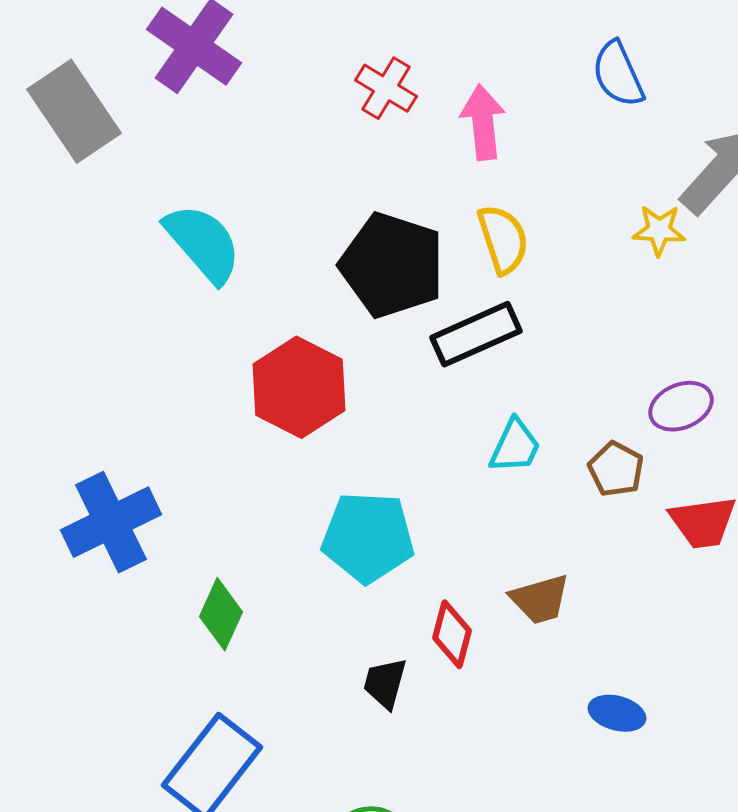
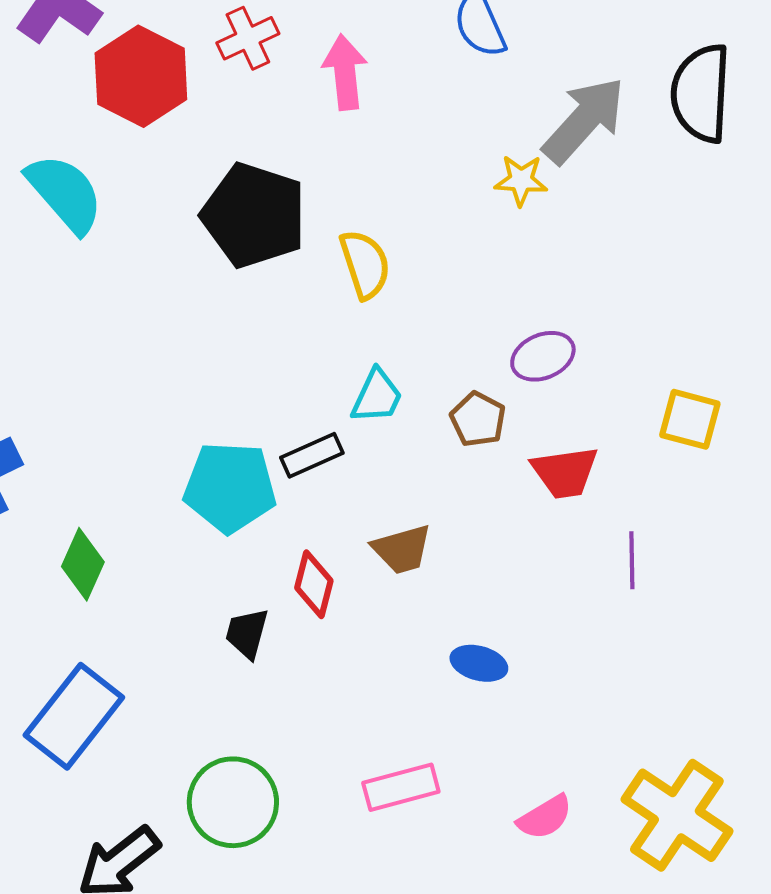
red cross: (386, 88) -> (248, 38), turned 34
yellow semicircle: (503, 239) -> (365, 264), moved
black rectangle: (476, 334) -> (312, 455), moved, size x0.7
red hexagon: (299, 387) -> (141, 76), moved

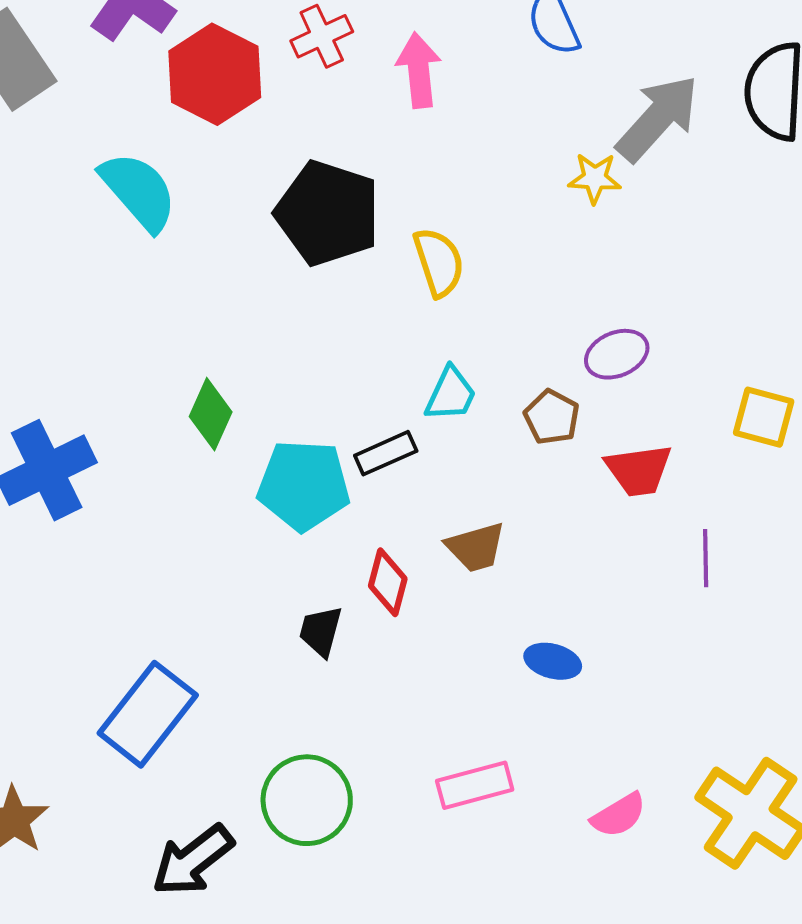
green diamond: (83, 564) -> (211, 414), moved

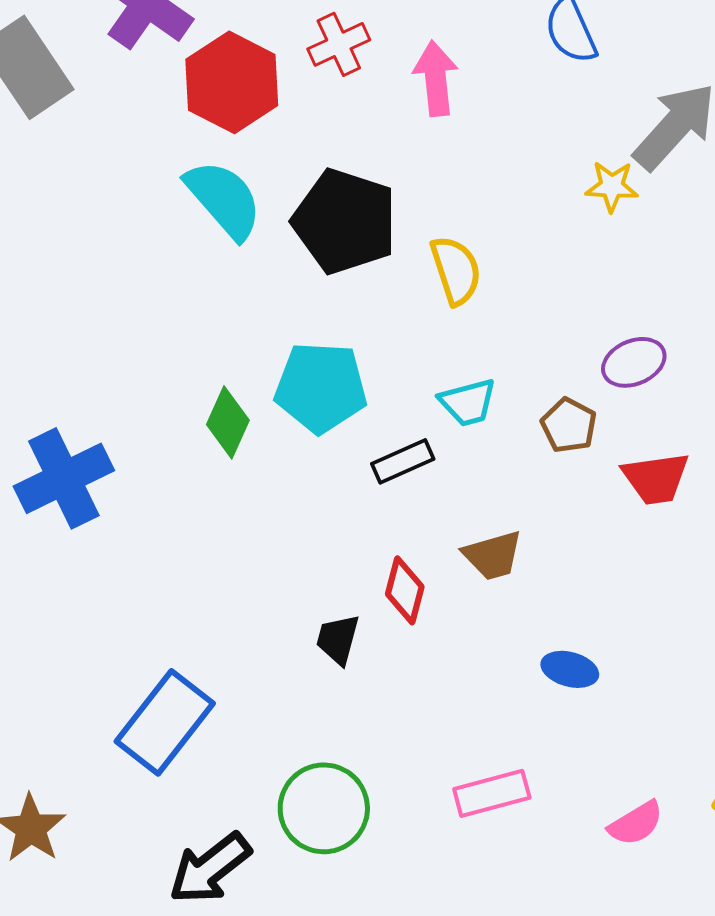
cyan semicircle: (139, 191) -> (224, 199), moved
cyan trapezoid: (451, 394) -> (468, 402), turned 50
cyan pentagon: (304, 485) -> (321, 387), moved

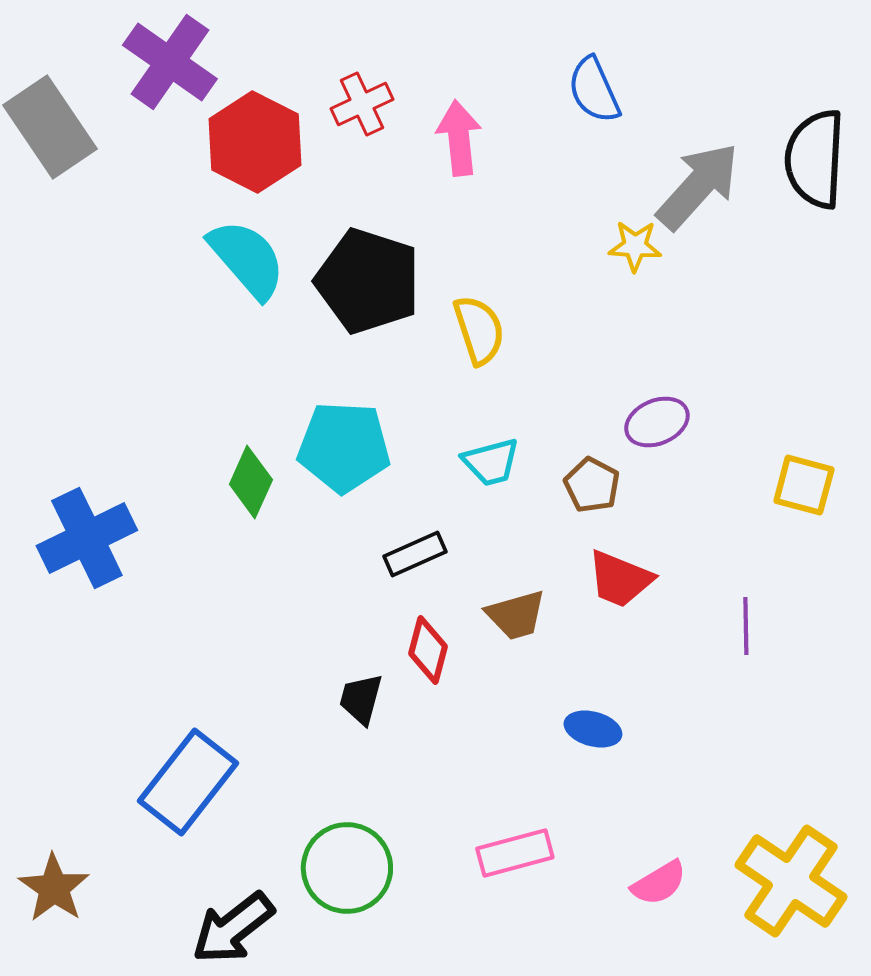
black rectangle: (403, 461) -> (415, 554), moved
red trapezoid: (656, 478) -> (620, 579), moved, turned 30

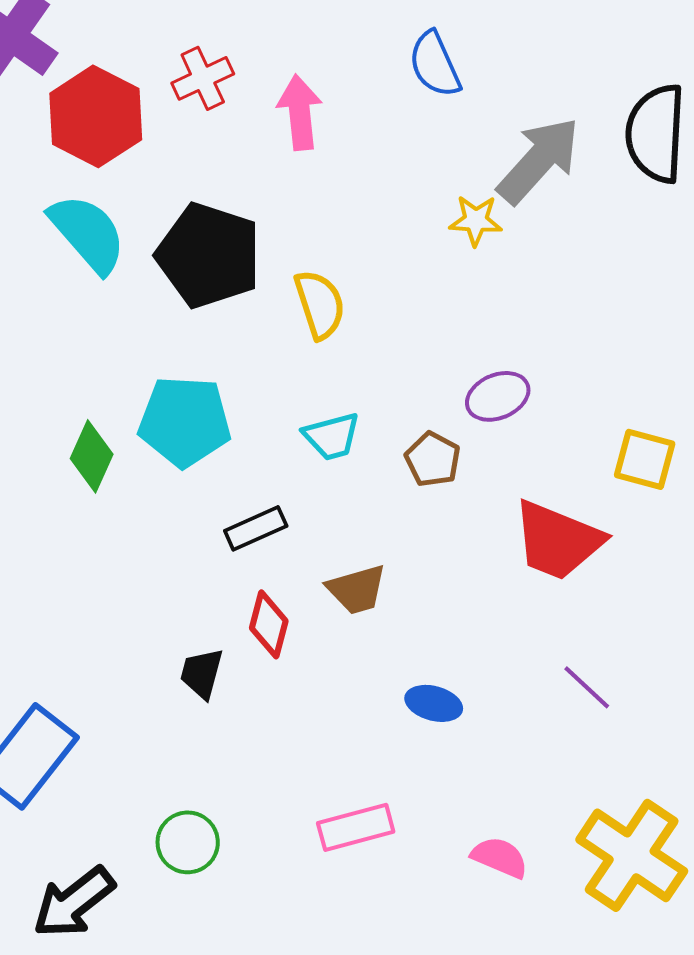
red trapezoid: (620, 579) -> (558, 540), moved, size x1.4
purple line: (746, 626) -> (587, 687), moved, turned -46
green circle: (347, 868) -> (188, 842), size x0.7
pink semicircle: (659, 883) -> (500, 857), turned -126

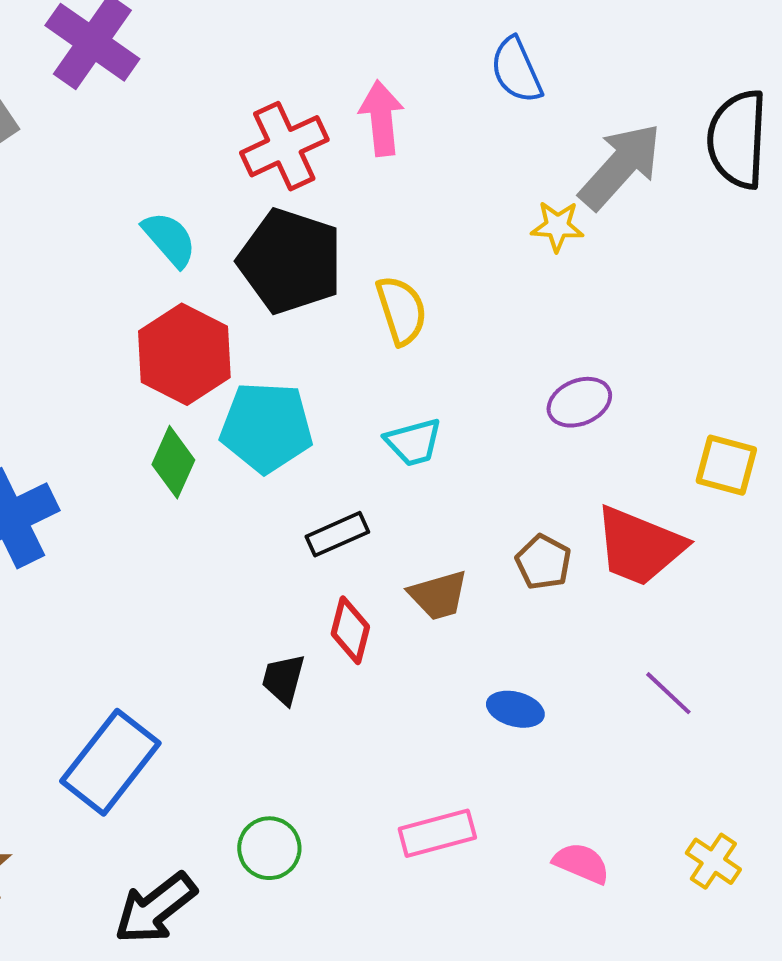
red cross: (203, 78) -> (284, 146), moved, size x1.4
red hexagon: (96, 116) -> (184, 354), moved
cyan semicircle: (88, 233) -> (169, 239), size x0.7
brown pentagon: (433, 459) -> (543, 562), moved
yellow cross: (632, 855) -> (713, 861), size x0.5

